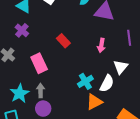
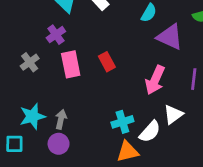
pink arrow: (101, 45) -> (155, 80), size x1.5
pink rectangle: (39, 63) -> (71, 64), moved

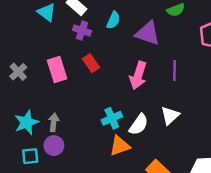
cyan semicircle: (149, 13) -> (113, 20), moved
purple cross: (56, 35) -> (82, 31), moved, turned -30
white triangle: (173, 114) -> (170, 116), moved
cyan square: (14, 144) -> (30, 156), moved

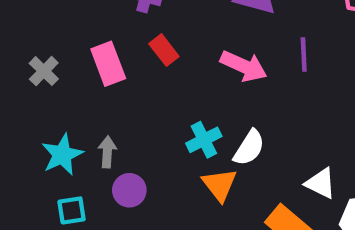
pink arrow: (138, 75) -> (244, 66), turned -80
white triangle: (170, 116) -> (321, 183), moved, turned -48
purple circle: (54, 146) -> (129, 190), moved
orange triangle: (120, 146) -> (220, 185), turned -45

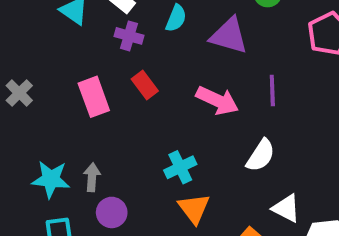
gray cross: (44, 71) -> (19, 93), moved
white semicircle: (249, 148) -> (261, 155), moved
cyan star: (62, 155) -> (51, 179), turned 30

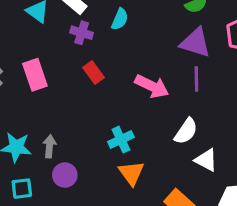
purple triangle: (229, 36) -> (195, 43), moved
pink rectangle: (94, 97) -> (35, 75), moved
white triangle: (286, 208) -> (206, 160), moved

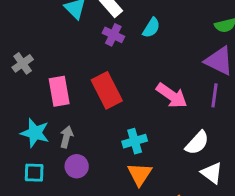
red rectangle: (94, 73) -> (107, 90), moved, size x1.6
pink rectangle: (35, 75) -> (59, 91), moved

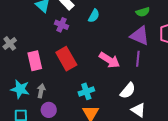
purple cross: (113, 35) -> (61, 25), moved

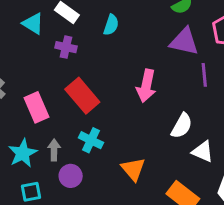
purple line: (138, 59) -> (204, 75), moved
pink arrow: (109, 60) -> (146, 86), turned 80
cyan star: (20, 89) -> (23, 153), turned -30
cyan cross: (86, 91) -> (91, 140), moved, turned -35

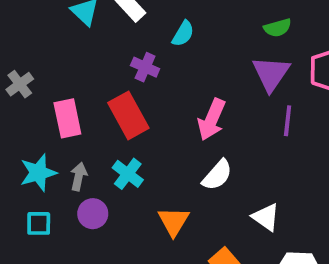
purple triangle: (184, 42) -> (271, 74), turned 40
purple cross: (66, 47) -> (145, 67), moved
white semicircle: (182, 126) -> (217, 175), moved

